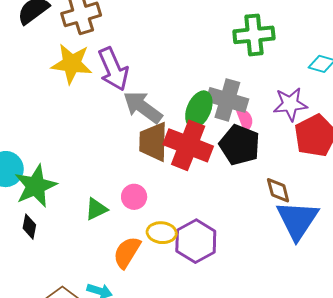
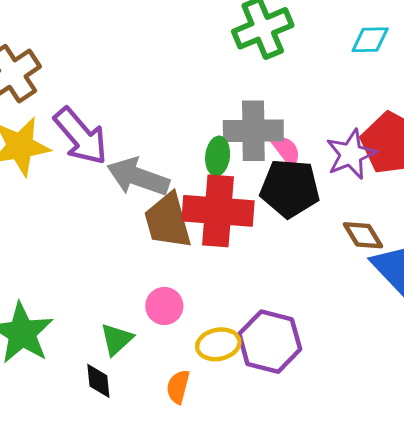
purple star: (290, 104) -> (351, 154), moved
green ellipse: (199, 109) -> (218, 156), size x0.7
black diamond: (29, 227) -> (98, 381), moved
orange semicircle: (127, 252) -> (178, 387), size x0.7

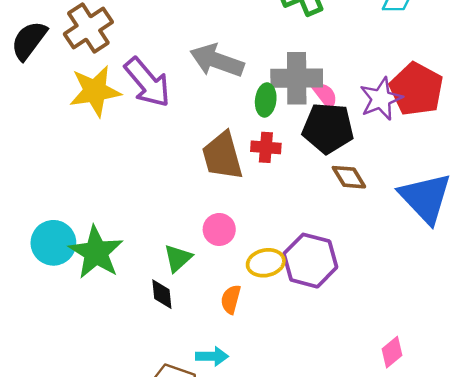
gray arrow: (138, 177) -> (217, 61), moved
red cross: (218, 211) -> (266, 147), size x0.5
brown diamond: (363, 235) -> (349, 177), moved

